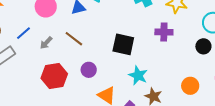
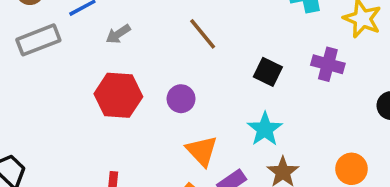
brown line: (74, 39) -> (203, 34), moved
black square: (123, 44) -> (268, 72), moved, size x0.7

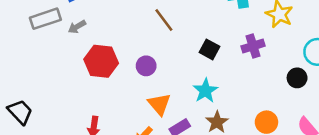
gray arrow: (118, 34) -> (77, 27), moved
purple cross: (328, 64) -> (253, 46), turned -35

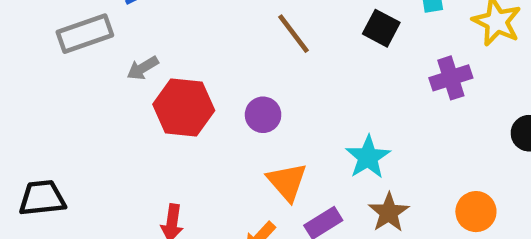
gray arrow: (77, 27) -> (143, 68), moved
black square: (210, 49) -> (381, 28), moved
black trapezoid: (20, 112) -> (42, 198), turned -52

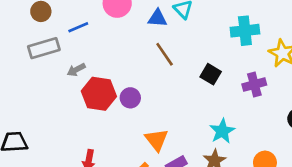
black square: (381, 28) -> (211, 74), moved
purple circle: (263, 115) -> (130, 98), moved
cyan star: (368, 157) -> (222, 131), moved

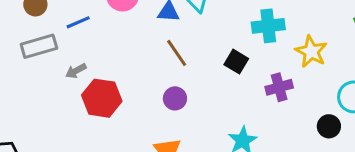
black square: (211, 74) -> (236, 62), moved
purple circle: (130, 98) -> (175, 98), moved

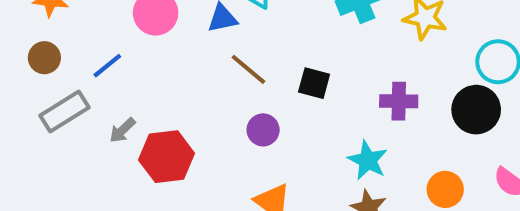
black square: (236, 62) -> (314, 83), moved
purple cross: (279, 87) -> (399, 101), moved, turned 32
black circle: (329, 126) -> (476, 110), size x1.5

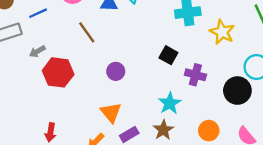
brown line: (248, 69) -> (87, 32), moved
black square: (314, 83) -> (168, 55), moved

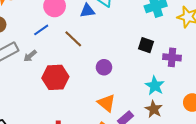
blue line: (38, 13) -> (41, 30), moved
gray arrow: (37, 51) -> (30, 56), moved

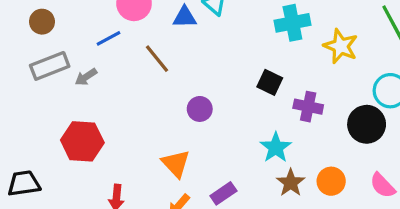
red hexagon: (55, 77) -> (82, 141), moved
orange triangle: (106, 103) -> (176, 164), moved
brown star: (154, 109) -> (291, 183), moved

